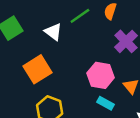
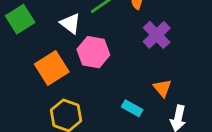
pink hexagon: (101, 75) -> (93, 52), moved

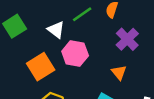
orange triangle: (162, 88) -> (119, 72), moved

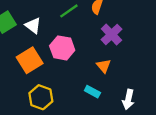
white triangle: (56, 30) -> (33, 26), moved

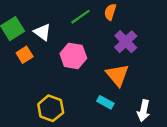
orange square: (30, 60) -> (25, 55), moved, size x0.6
orange triangle: (104, 66) -> (117, 75), size x1.5

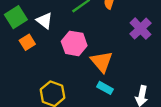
purple cross: (126, 42) -> (140, 29), moved
orange triangle: (117, 75) -> (102, 62), moved

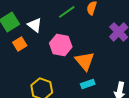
cyan rectangle: (105, 88) -> (88, 84), turned -48

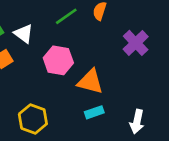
orange triangle: (85, 61) -> (90, 82), turned -35

